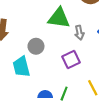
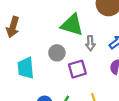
gray circle: (36, 46) -> (57, 53), moved

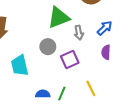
green triangle: (72, 25) -> (59, 18), turned -30

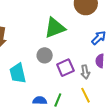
gray arrow: (79, 33) -> (85, 72), moved

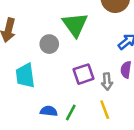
green triangle: (55, 28) -> (75, 25), turned -50
gray circle: (45, 55) -> (49, 44), moved

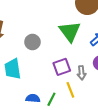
green triangle: (75, 25) -> (70, 31), moved
yellow line: (105, 110) -> (70, 90), moved

